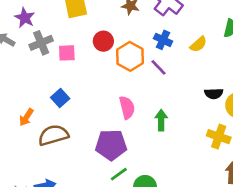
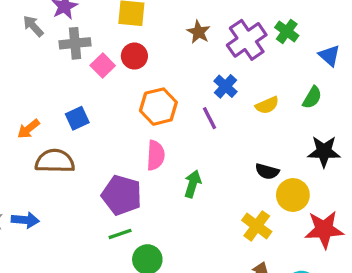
red circle: (103, 41) -> (134, 56), moved
pink square: (67, 53) -> (103, 66), turned 30
orange hexagon: (130, 56) -> (158, 107), moved

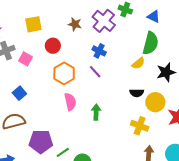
red circle: (134, 56) -> (53, 46), moved
green semicircle: (312, 97) -> (151, 43), size x1.6
yellow semicircle: (267, 105) -> (138, 63), moved
purple pentagon: (122, 195) -> (41, 142), moved

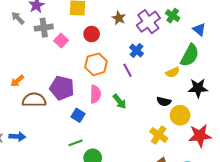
blue square: (19, 93) -> (78, 115), moved, turned -32
green arrow: (96, 112) -> (119, 102), moved, turned 126
purple pentagon: (41, 142) -> (62, 88), moved

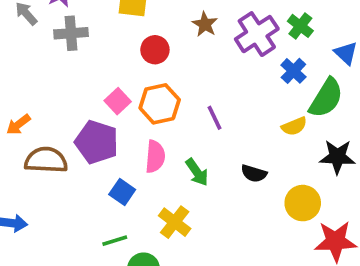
pink square: (61, 41) -> (118, 101), moved
blue cross: (136, 50) -> (293, 71), moved
black semicircle: (164, 101) -> (254, 173), moved
yellow cross: (159, 135) -> (175, 222), moved

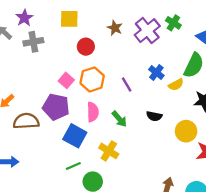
blue cross: (293, 71) -> (156, 73), moved
blue square: (122, 192) -> (75, 136), size x1.5

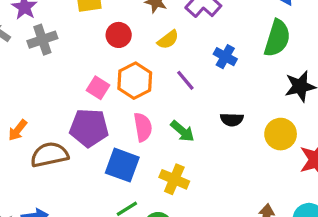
yellow semicircle: (176, 85) -> (168, 40), moved

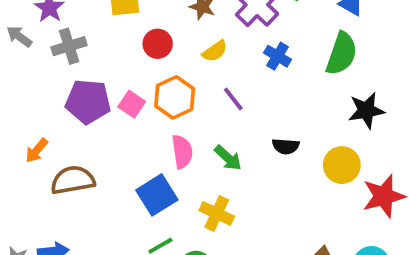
blue cross: (225, 57) -> (278, 56), moved
purple pentagon: (89, 128) -> (88, 102), moved
blue square: (122, 165) -> (157, 195), turned 36

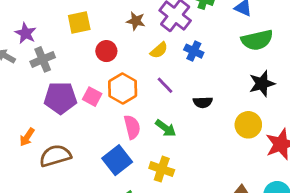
yellow semicircle: (215, 51) -> (159, 50), moved
green semicircle: (342, 54) -> (257, 40), moved, turned 64
black semicircle: (286, 146) -> (203, 102), moved

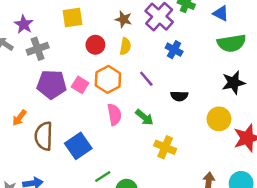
yellow semicircle: (159, 50) -> (125, 46), moved, turned -42
brown semicircle: (55, 156) -> (44, 136), turned -76
blue square: (117, 160) -> (78, 146), moved
yellow cross: (162, 169) -> (165, 147), moved

